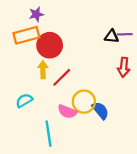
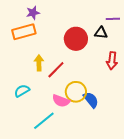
purple line: (125, 34) -> (113, 19), moved
red circle: (50, 45) -> (76, 39), moved
cyan line: (48, 134) -> (44, 121), turned 60

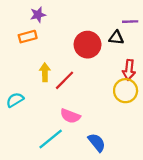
orange rectangle: (24, 32) -> (28, 37), size x0.7
cyan semicircle: (22, 91) -> (15, 100), moved
yellow circle: (76, 92) -> (126, 91), moved
blue semicircle: (91, 100) -> (97, 142), moved

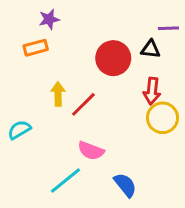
red arrow: (129, 70) -> (152, 91), moved

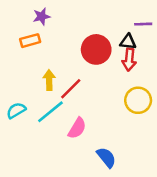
red arrow: (152, 91) -> (129, 60), moved
pink semicircle: (91, 151) -> (77, 128), turned -80
cyan line: (66, 180) -> (50, 112), moved

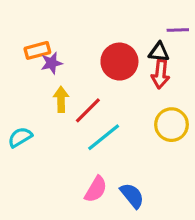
purple star: (42, 16) -> (52, 63), moved
cyan line: (50, 112) -> (104, 137), moved
pink semicircle: (77, 128) -> (96, 189), moved

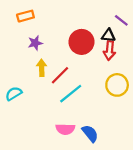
purple line: (178, 30) -> (121, 20), turned 40
orange rectangle: (37, 50) -> (25, 16), moved
pink semicircle: (96, 189) -> (65, 129), turned 60

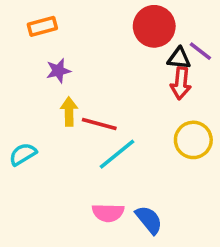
purple line: (121, 20) -> (200, 51), moved
red circle: (81, 42) -> (154, 26), moved
red line: (60, 75) -> (99, 124), turned 60

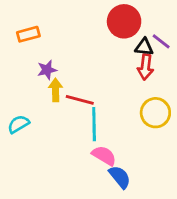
orange rectangle: (42, 26) -> (28, 34), moved
purple star: (58, 71) -> (47, 70), moved
cyan line: (117, 154) -> (94, 124), turned -52
pink semicircle: (108, 213) -> (104, 156), moved, turned -150

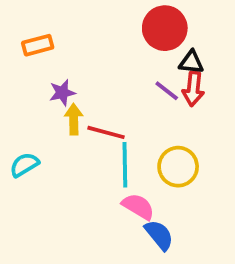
purple line: (161, 41) -> (167, 91), moved
yellow circle: (155, 113) -> (178, 167), moved

